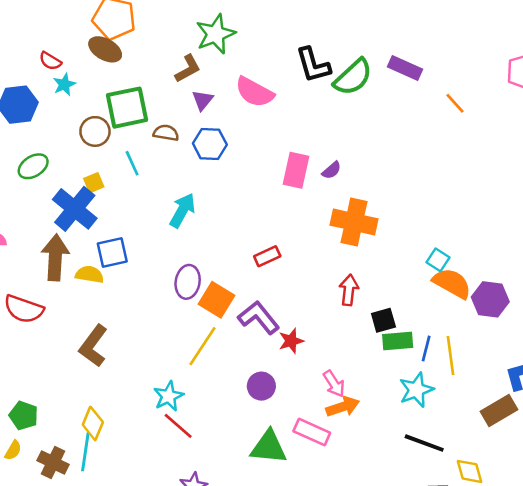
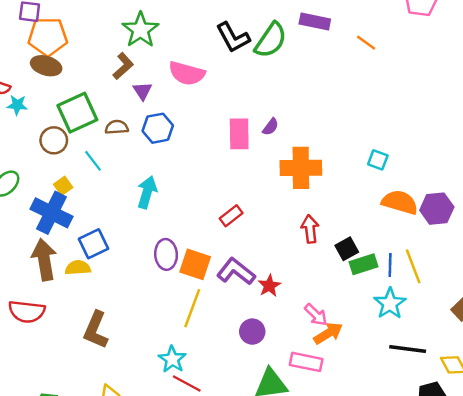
cyan star: (64, 84) -> (17, 105), turned -30
cyan square: (438, 260) -> (378, 160), moved

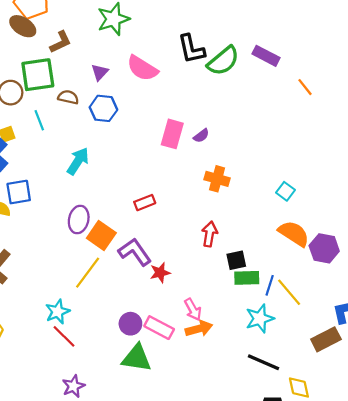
brown L-shape: (123, 66) -> (61, 42), moved
orange cross: (301, 168) -> (217, 179), size x0.7
yellow line: (413, 266) -> (289, 292), turned -36
purple circle: (252, 332) -> (130, 324), moved
pink rectangle: (306, 362) -> (159, 328), moved

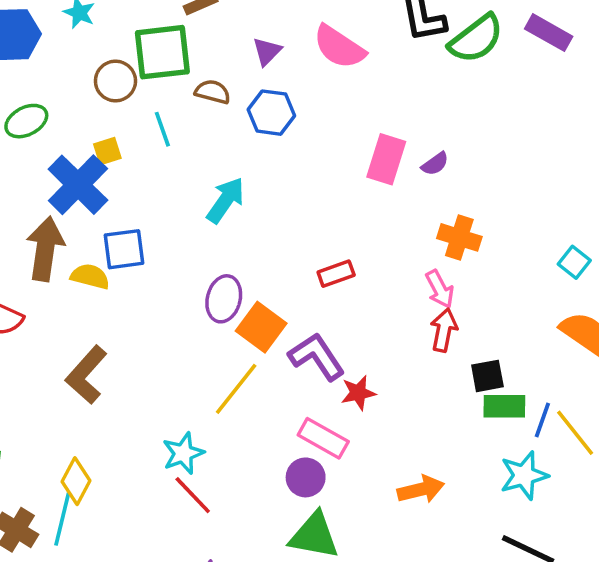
pink arrow: (193, 309) -> (440, 289), moved
pink rectangle: (159, 328) -> (323, 438), moved

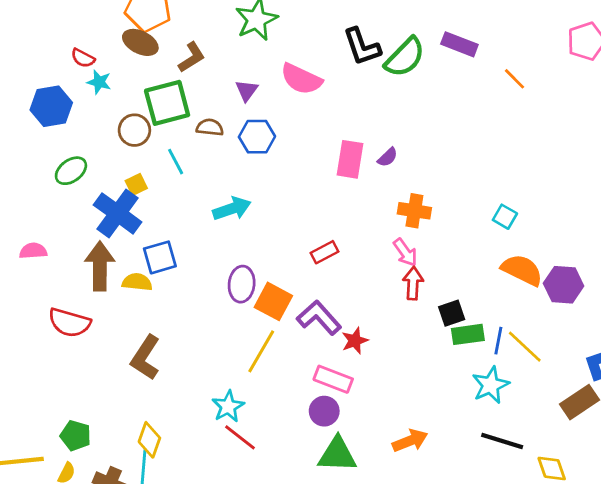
cyan arrow: (226, 200) -> (232, 209), turned 45
orange arrow: (421, 489) -> (410, 441), moved

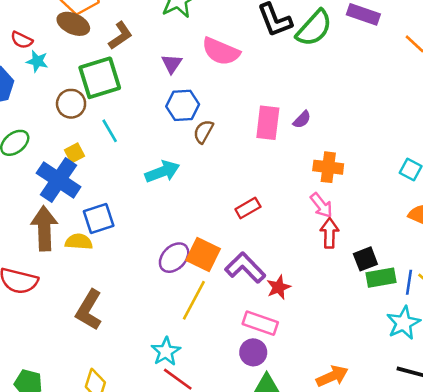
brown semicircle: (210, 127) -> (203, 132), moved, turned -65
purple ellipse: (242, 284) -> (174, 258), moved, turned 40

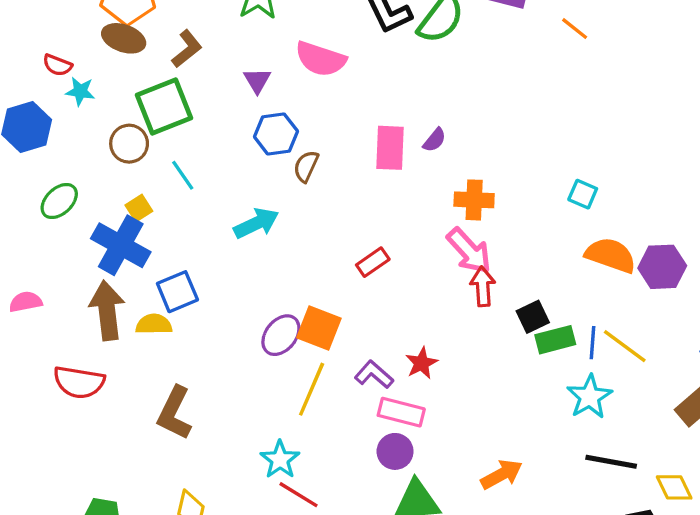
pink arrow: (321, 205) -> (469, 251), size x1.4
purple L-shape: (245, 268) -> (374, 375), moved, size x0.7

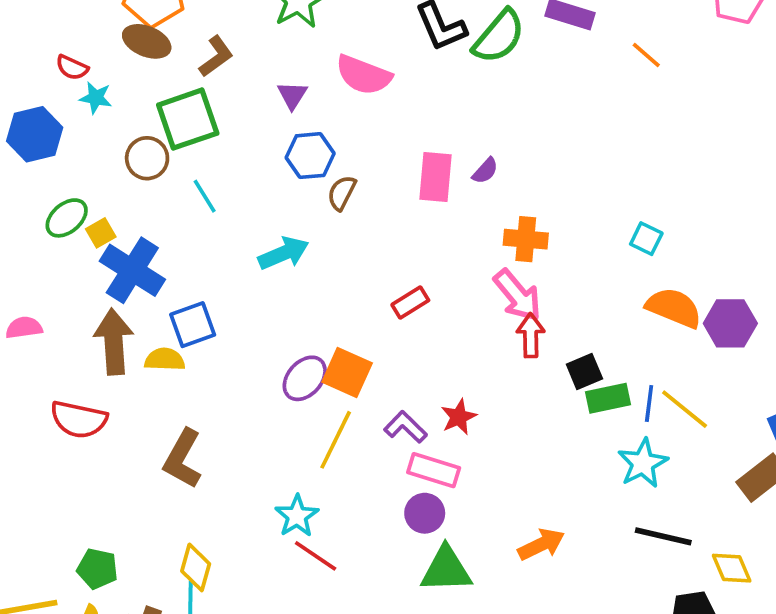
yellow square: (139, 208) -> (101, 233), moved

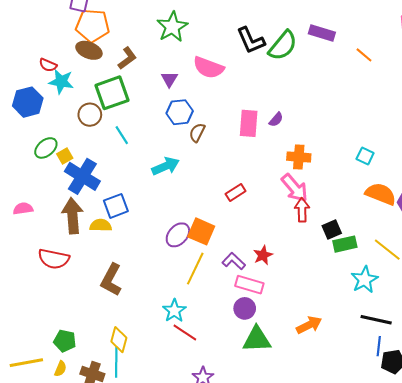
cyan star: (96, 98) -> (61, 82), size x1.4
blue line: (649, 404) -> (379, 346), moved

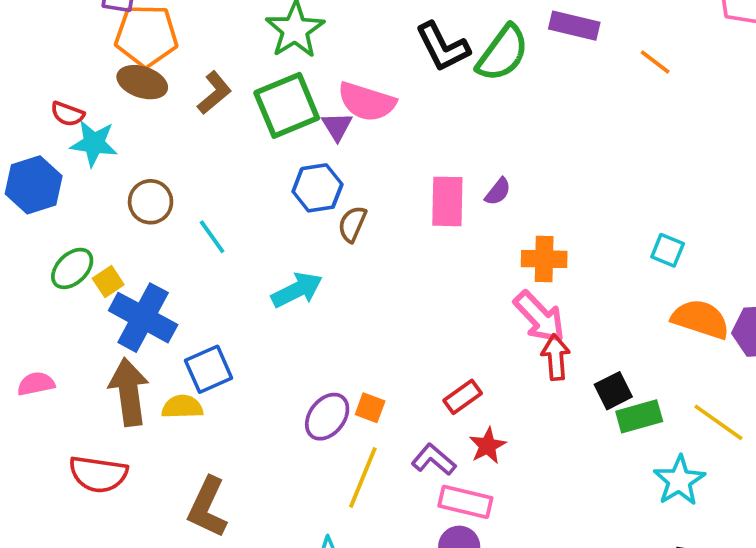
purple triangle: (169, 79) -> (337, 126), moved
green square: (112, 93) -> (287, 105), moved
red rectangle: (236, 193) -> (463, 397), moved
orange square: (201, 231) -> (370, 408), size x0.6

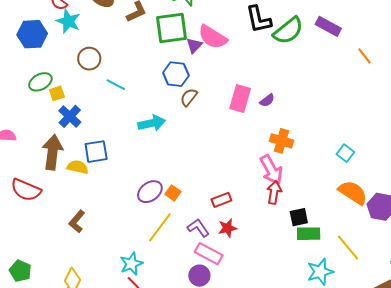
cyan line: (212, 237) -> (116, 85), turned -42
blue cross: (143, 318) -> (70, 116), size x0.7
brown L-shape: (207, 507) -> (77, 221), size x0.7

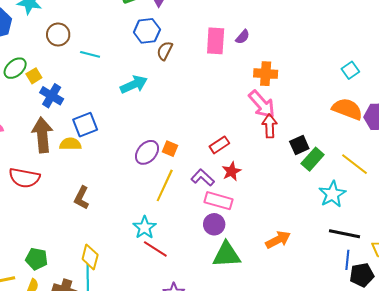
cyan square: (345, 153) -> (350, 70), moved, turned 30
green rectangle: (309, 234) -> (313, 159), turned -35

